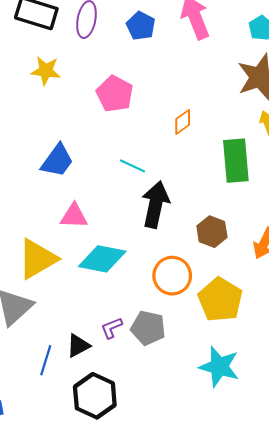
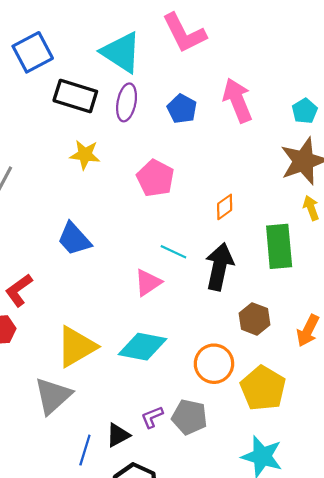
blue trapezoid: (57, 161) -> (74, 239), moved, turned 102
black arrow: (155, 205) -> (219, 267), moved
pink triangle: (74, 216) -> (148, 283), moved, turned -36

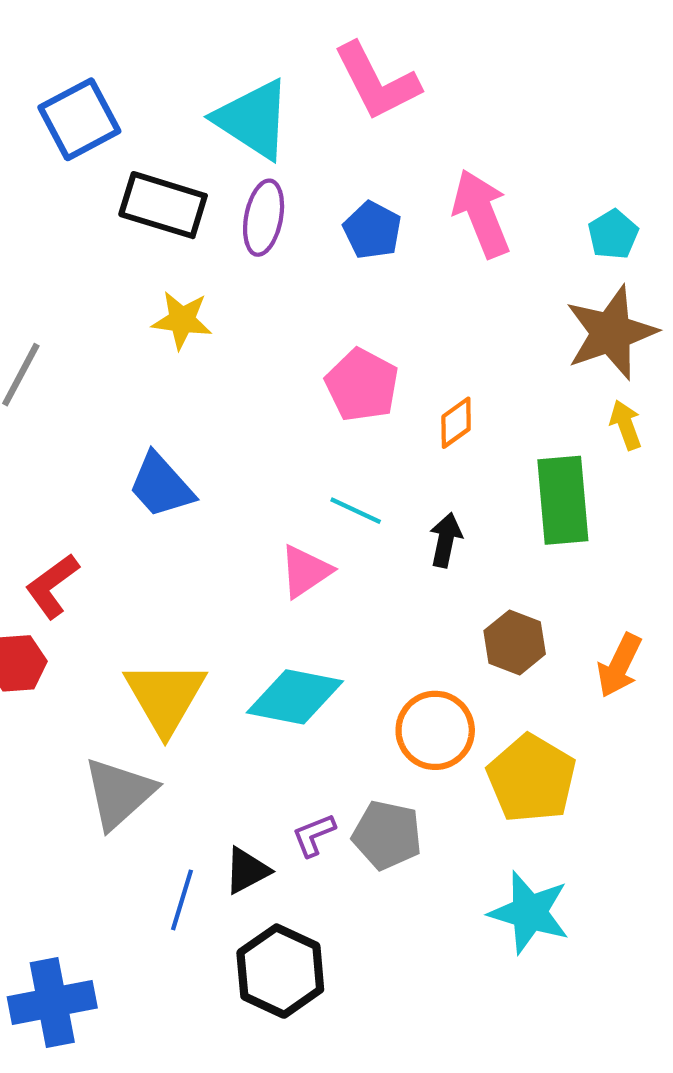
pink pentagon: (155, 178) -> (362, 385), moved
black arrow: (219, 267) -> (446, 540), size x0.6
yellow triangle: (76, 347) -> (165, 697), turned -30

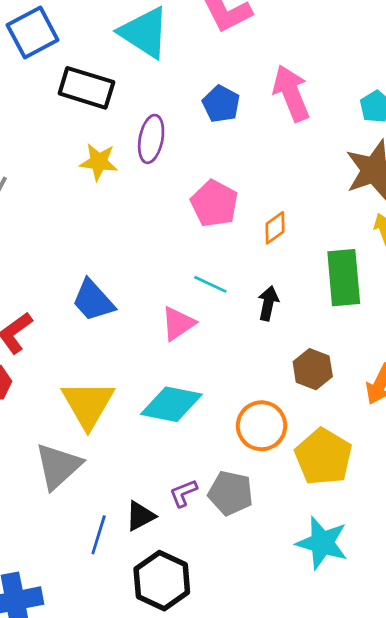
purple ellipse: (264, 218) -> (151, 139), moved
blue trapezoid: (161, 486) -> (93, 301), moved

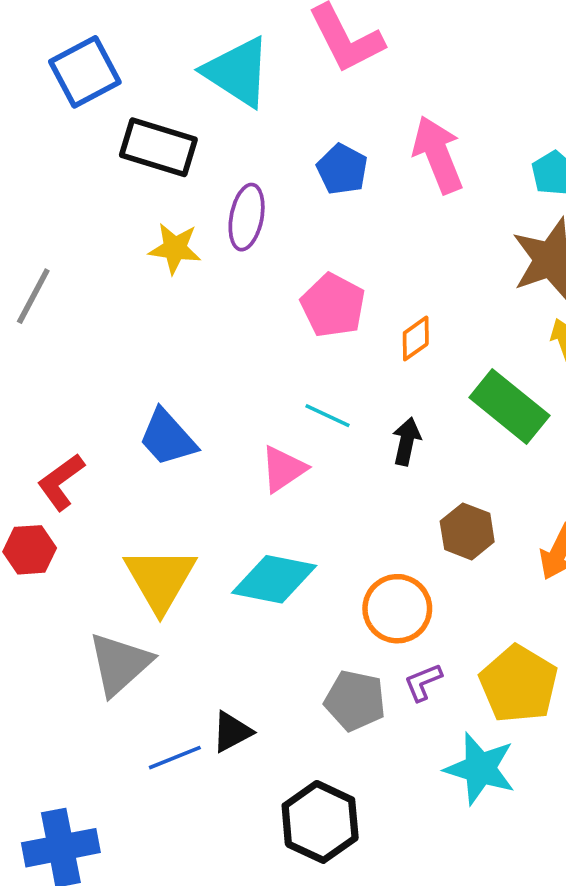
green rectangle: (344, 278) -> (509, 406), turned -46
yellow pentagon: (323, 457) -> (519, 684), moved
purple L-shape: (183, 493) -> (423, 682), moved
blue line: (99, 535) -> (175, 758), turned 51
black hexagon: (162, 581) -> (320, 822), moved

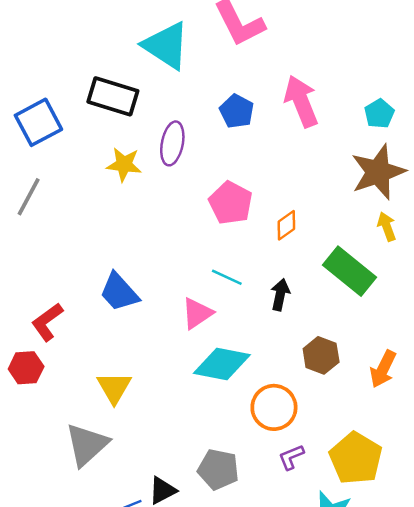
blue square: (85, 72) -> (38, 122), moved
yellow triangle: (160, 579) -> (114, 388), size x0.7
cyan diamond: (274, 579) -> (222, 364), moved
gray pentagon: (355, 701) -> (218, 469), moved

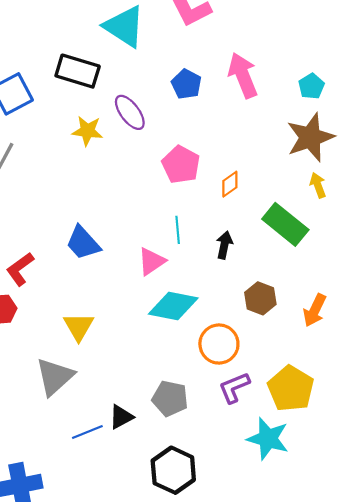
purple ellipse: (172, 143) -> (130, 112), turned -48
cyan line: (227, 277) -> (178, 230), turned 60
purple L-shape: (291, 457) -> (234, 388), size x1.4

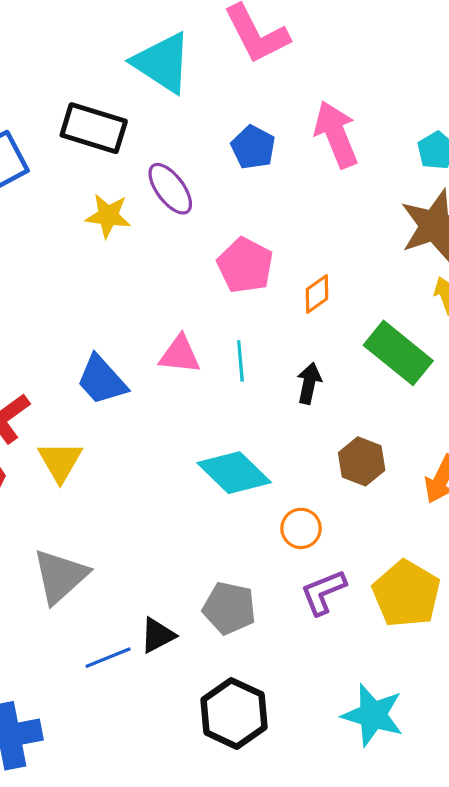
pink triangle: (152, 261) -> (180, 355), moved, turned 40
cyan diamond: (173, 306) -> (234, 473), turned 33
yellow triangle: (79, 327) -> (60, 461), moved
orange circle: (219, 344) -> (301, 528), size x0.7
cyan star: (268, 439) -> (373, 715), moved

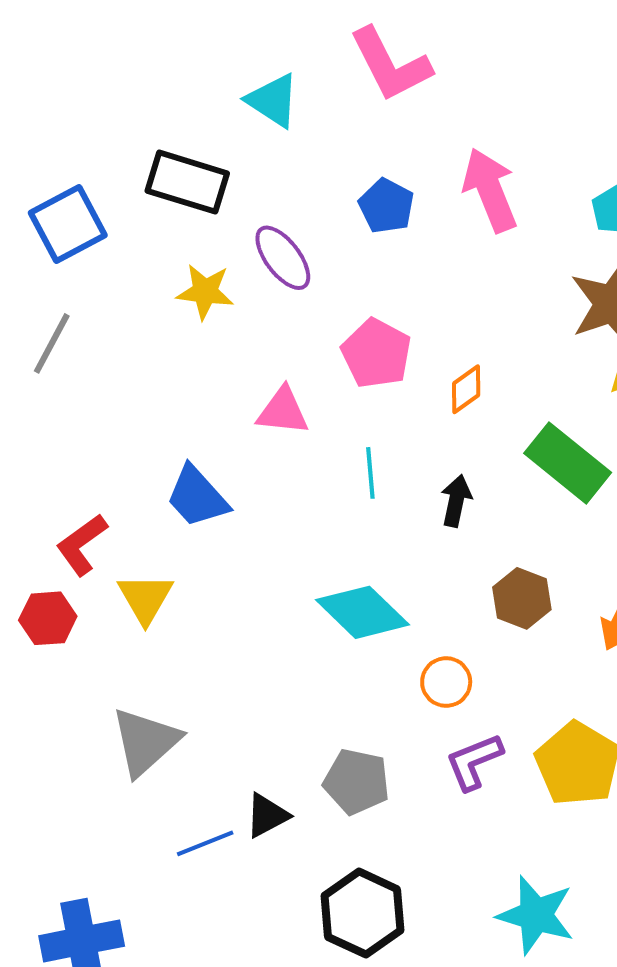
cyan triangle: (162, 63) -> (273, 100), size x0.7
pink triangle: (180, 355) -> (283, 411), moved

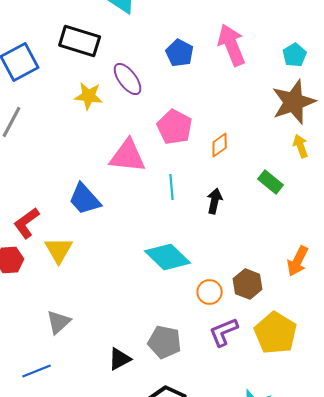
pink triangle: (283, 411) -> (128, 156), size x1.4
green rectangle: (568, 463) -> (271, 182), size x0.6
brown hexagon: (522, 598) -> (248, 284), moved
gray triangle: (145, 742) -> (59, 322), size x0.7
blue line: (205, 843) -> (37, 371), moved

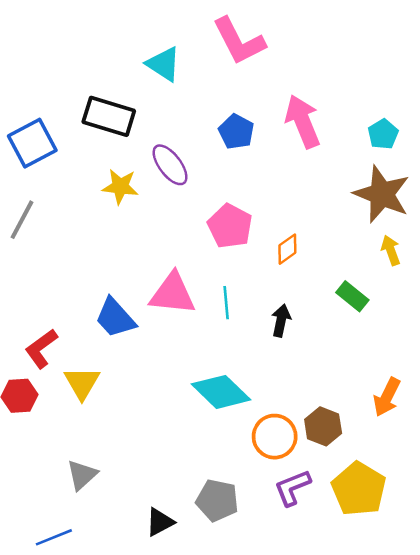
brown star: (294, 102) -> (382, 194), turned -30
pink triangle: (128, 156) -> (173, 294), moved
orange circle: (210, 292) -> (275, 437), size x1.4

